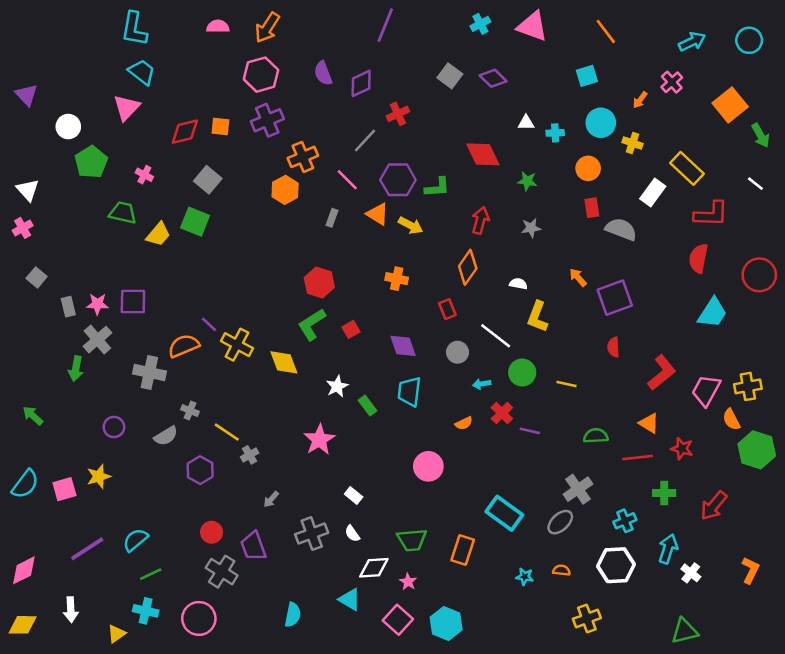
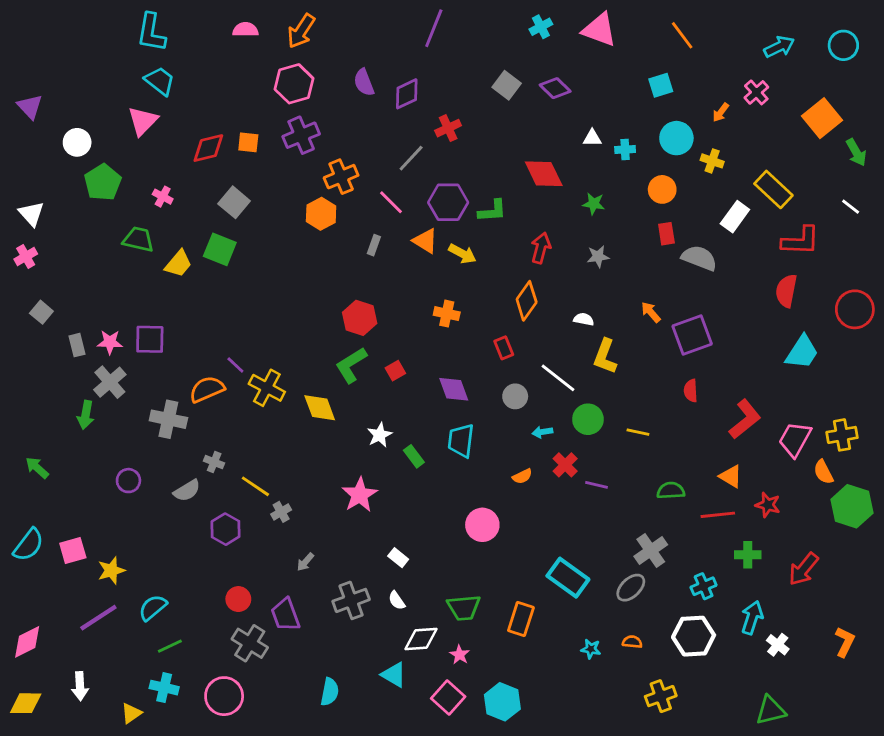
yellow star: (99, 476) -> (111, 570), moved

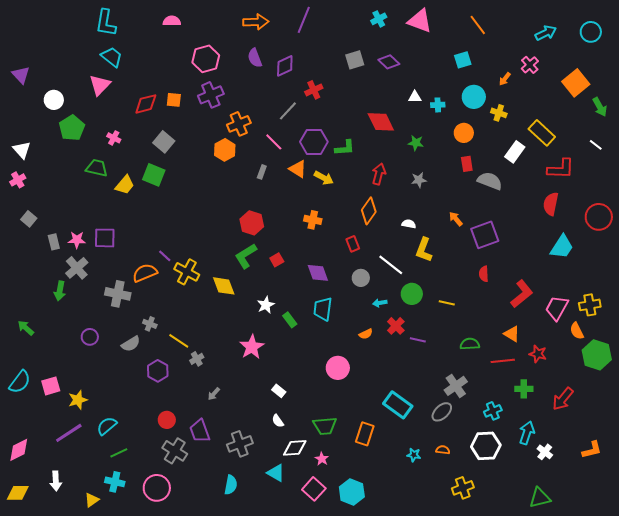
orange arrow: (301, 31) -> (256, 22), moved, turned -125
gray square: (507, 85) -> (355, 60), turned 36
gray cross: (351, 600) -> (240, 444), moved
orange L-shape: (845, 642) -> (592, 450), turned 50

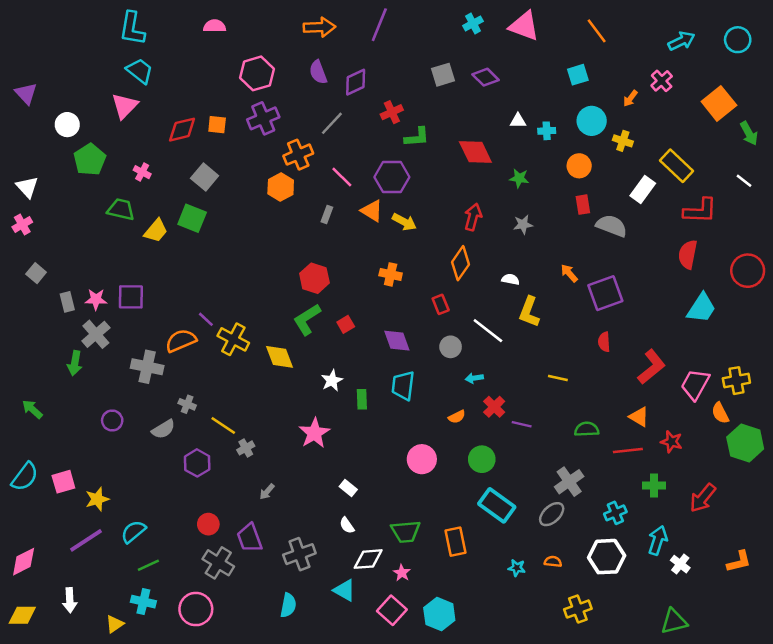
gray line: (288, 111) -> (332, 123), moved
green L-shape: (345, 148) -> (417, 137), moved
green circle: (412, 294) -> (482, 459), moved
green rectangle: (290, 320) -> (362, 399), turned 35
orange rectangle: (365, 434) -> (456, 542), turned -30

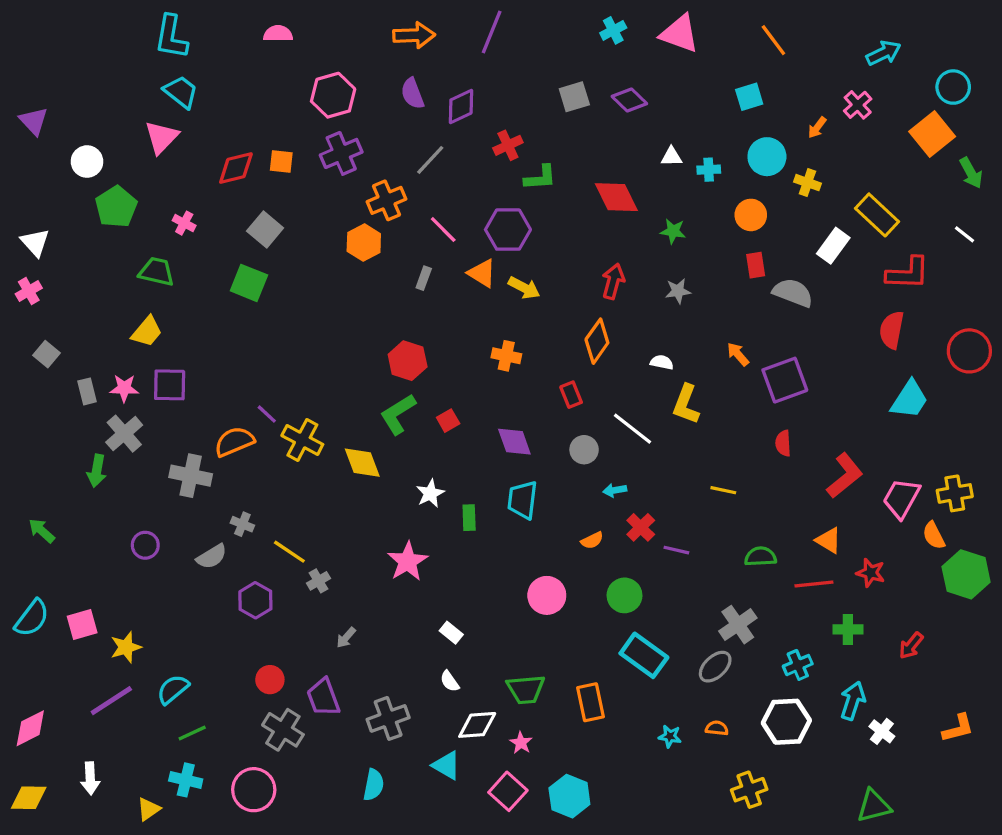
cyan circle: (738, 40) -> (953, 87), moved
yellow trapezoid: (156, 231) -> (147, 332), moved
red arrow: (703, 498) -> (911, 646), size x0.7

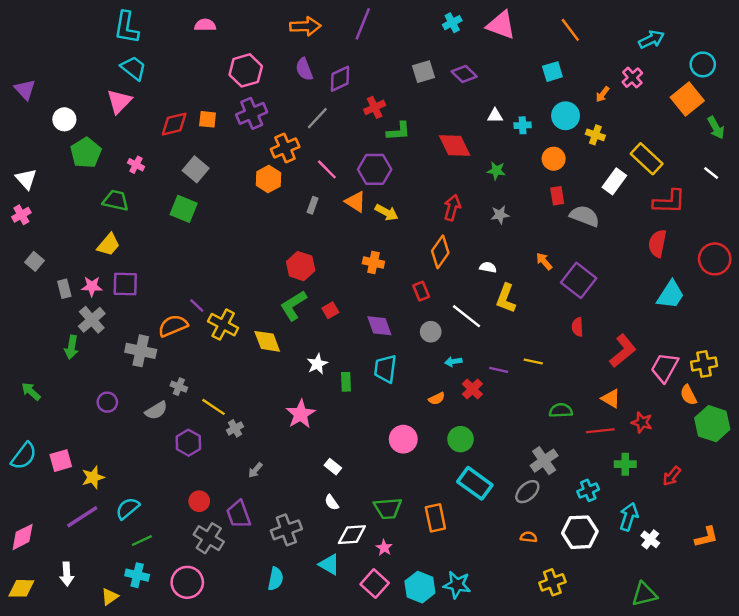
purple square: (785, 380) -> (579, 280), turned -32
purple line: (676, 550) -> (499, 370), moved
cyan star: (670, 736) -> (457, 585), moved, size x1.6

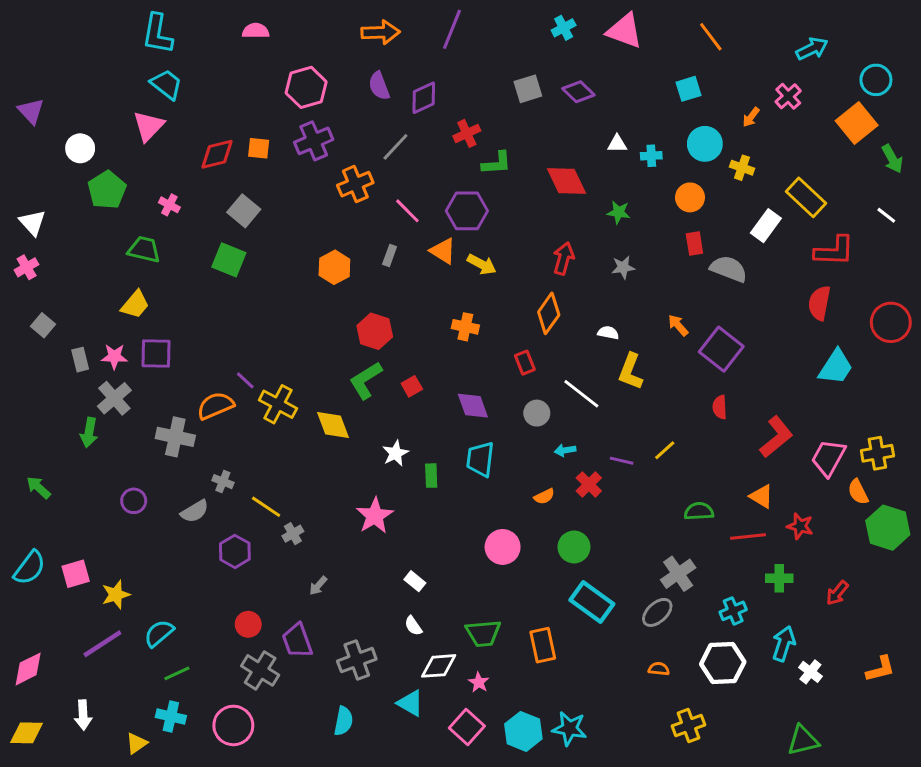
orange hexagon: (268, 179) -> (334, 267), moved
yellow line: (533, 362) -> (665, 450), turned -54

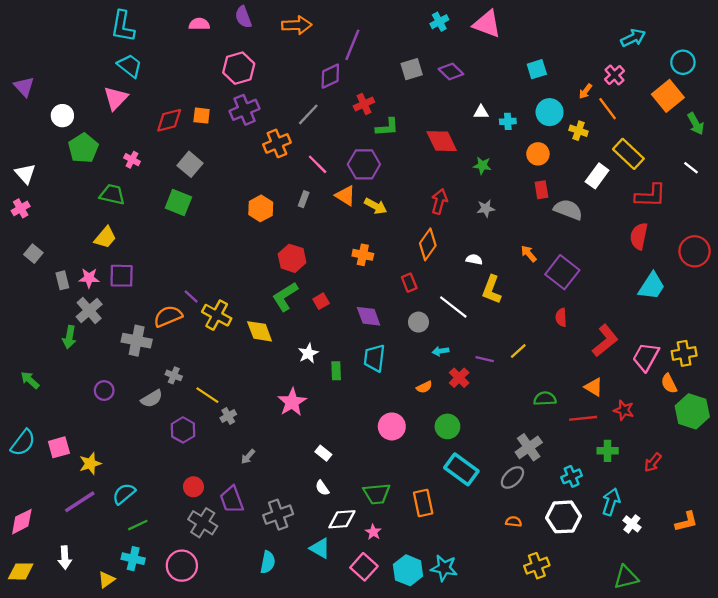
purple line: (452, 29) -> (352, 45), moved
orange line: (711, 37) -> (608, 109), moved
purple semicircle: (379, 86) -> (243, 17), moved

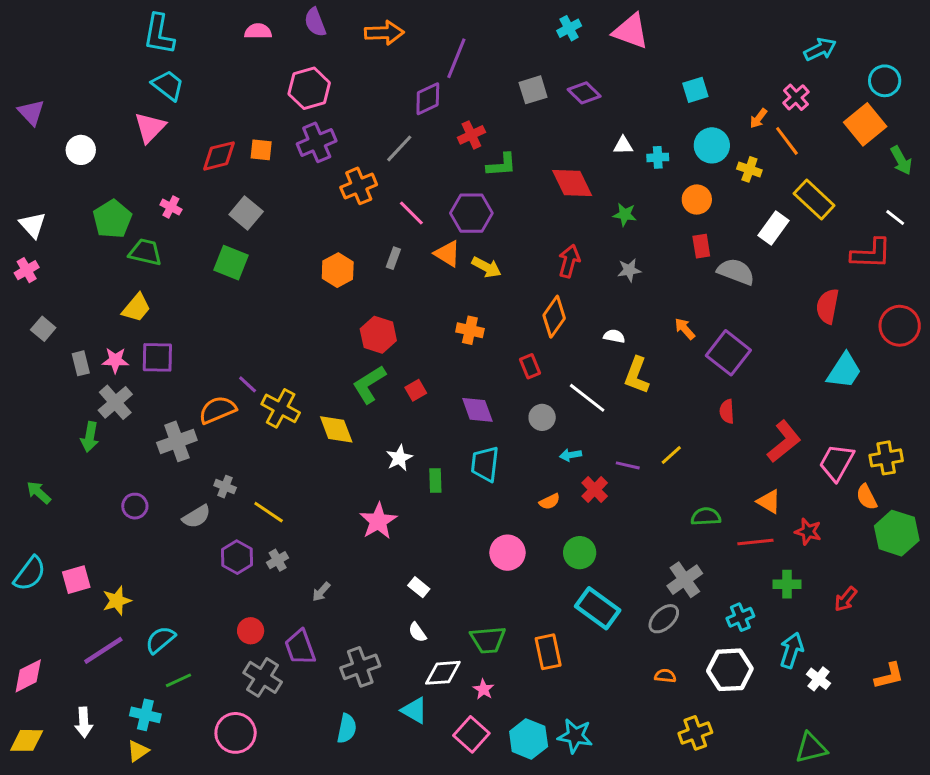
green pentagon: (83, 148) -> (112, 219), moved
red L-shape: (650, 196) -> (871, 254), moved
gray cross: (137, 341) -> (177, 441), turned -32
gray cross: (228, 416) -> (278, 560), moved
cyan cross: (133, 559) -> (145, 715), moved

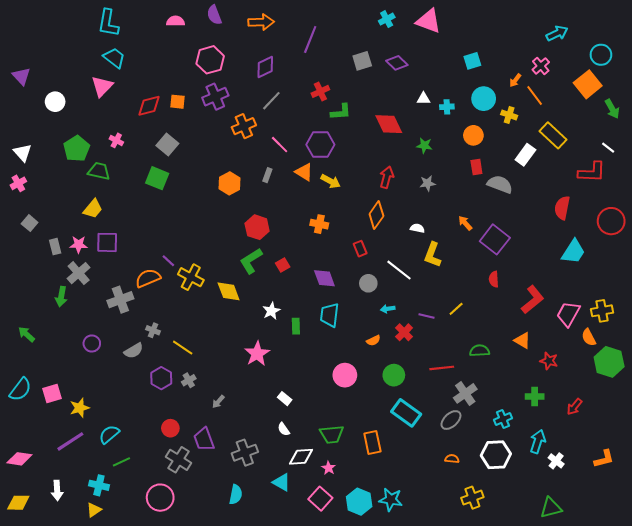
purple diamond: (428, 99) -> (265, 67), moved
red line: (755, 542) -> (442, 368), moved
pink diamond: (28, 676) -> (19, 459), turned 35

